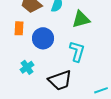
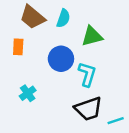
blue circle: (43, 38) -> (61, 59), moved
black trapezoid: (60, 80) -> (88, 109), moved

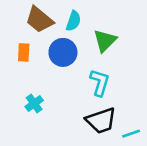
green triangle: (92, 36) -> (105, 41), turned -30
blue circle: (61, 59) -> (63, 52), moved

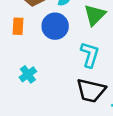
black trapezoid: (101, 121) -> (91, 90), turned 32

